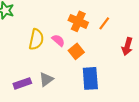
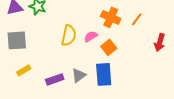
pink semicircle: (58, 40) -> (91, 36), turned -72
blue rectangle: (90, 78) -> (104, 74), moved

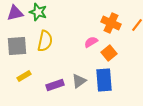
yellow semicircle: (69, 35) -> (45, 41), moved

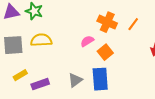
yellow semicircle: (45, 41) -> (41, 40), turned -105
purple rectangle: (55, 85) -> (40, 84), moved

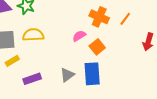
yellow rectangle: (20, 75) -> (12, 61), moved

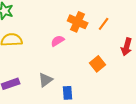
orange square: (97, 47) -> (98, 64), moved
blue rectangle: (92, 74) -> (68, 93), moved, size x0.6

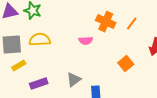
pink semicircle: (58, 41) -> (86, 41), turned -152

